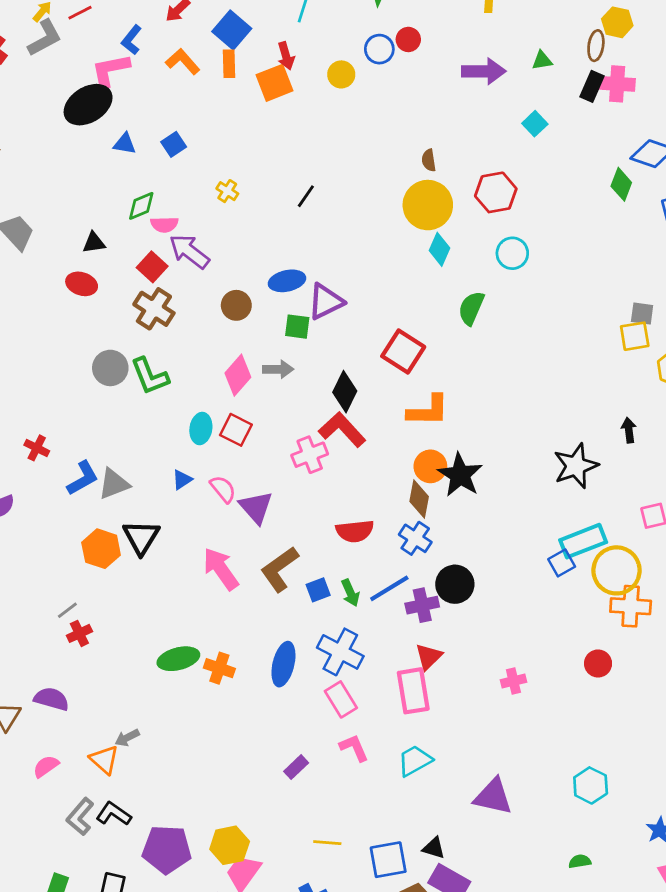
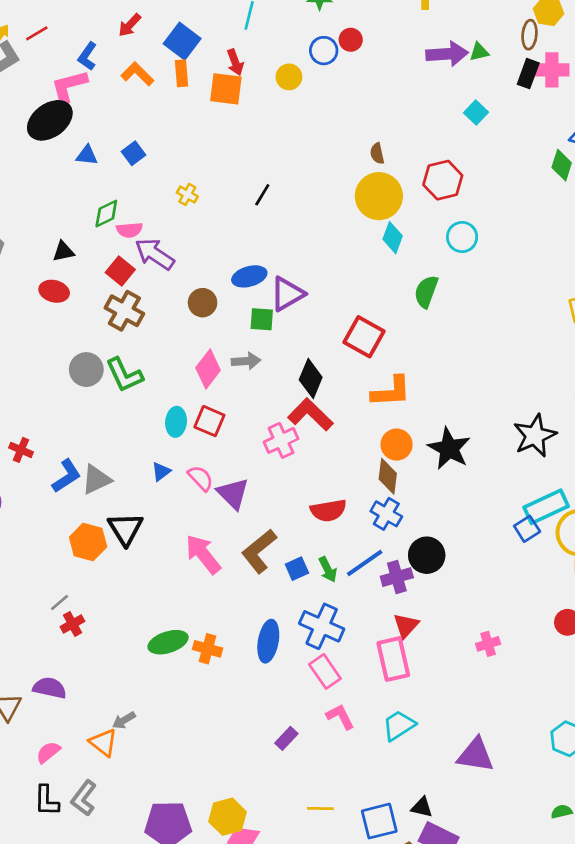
purple arrow: (484, 71) -> (447, 54), moved
orange square: (274, 83) -> (226, 89), turned 32
black star: (460, 475) -> (449, 448), moved
black L-shape: (114, 814) -> (47, 801), moved, turned -120

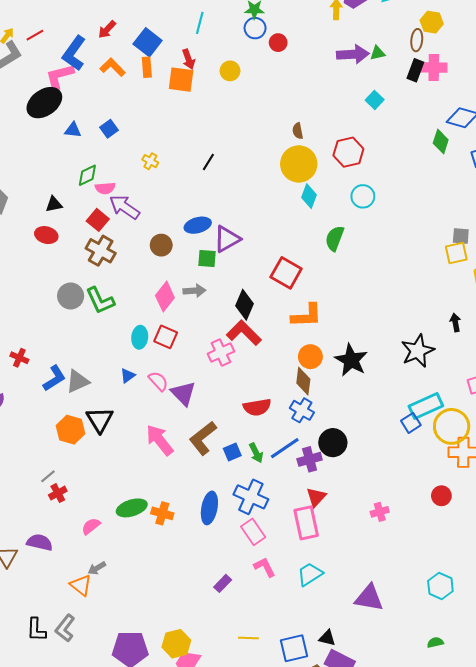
blue circle: (324, 51) -> (255, 28), moved
blue L-shape: (87, 56) -> (74, 53), size x1.6
pink semicircle: (48, 752) -> (91, 526), moved

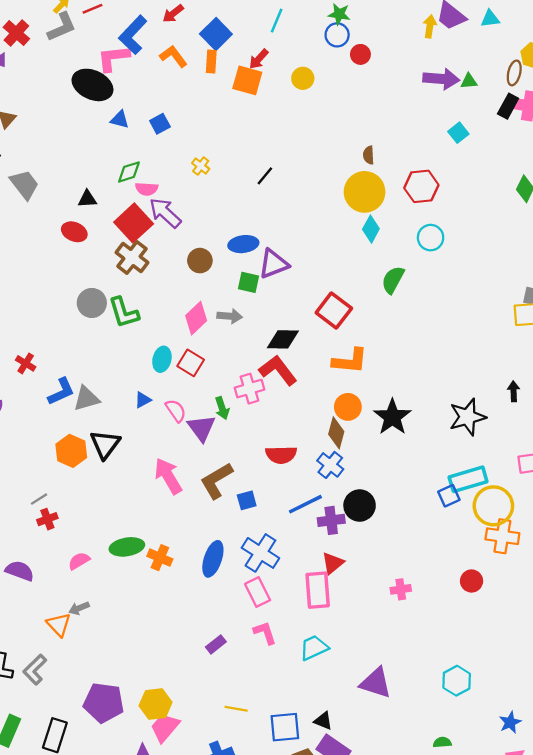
red arrow: (189, 59) -> (259, 59), turned 54
black ellipse: (44, 103) -> (92, 85), turned 52
red square: (98, 220) -> (134, 223), size x1.5
black diamond: (244, 305) -> (283, 339), turned 60
green arrow: (256, 453) -> (222, 408), moved

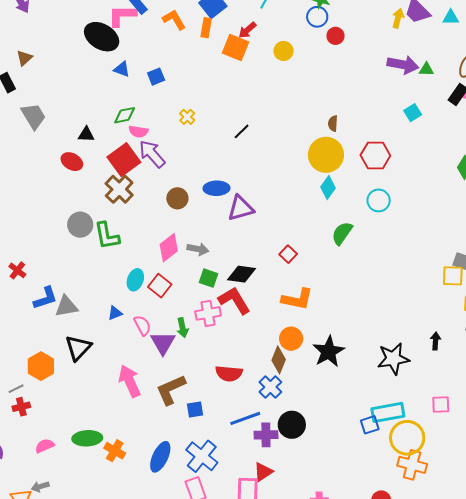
green square: (249, 282) -> (208, 278), moved
red square: (334, 311) -> (288, 254), size x0.6
orange hexagon: (71, 451) -> (41, 366), moved

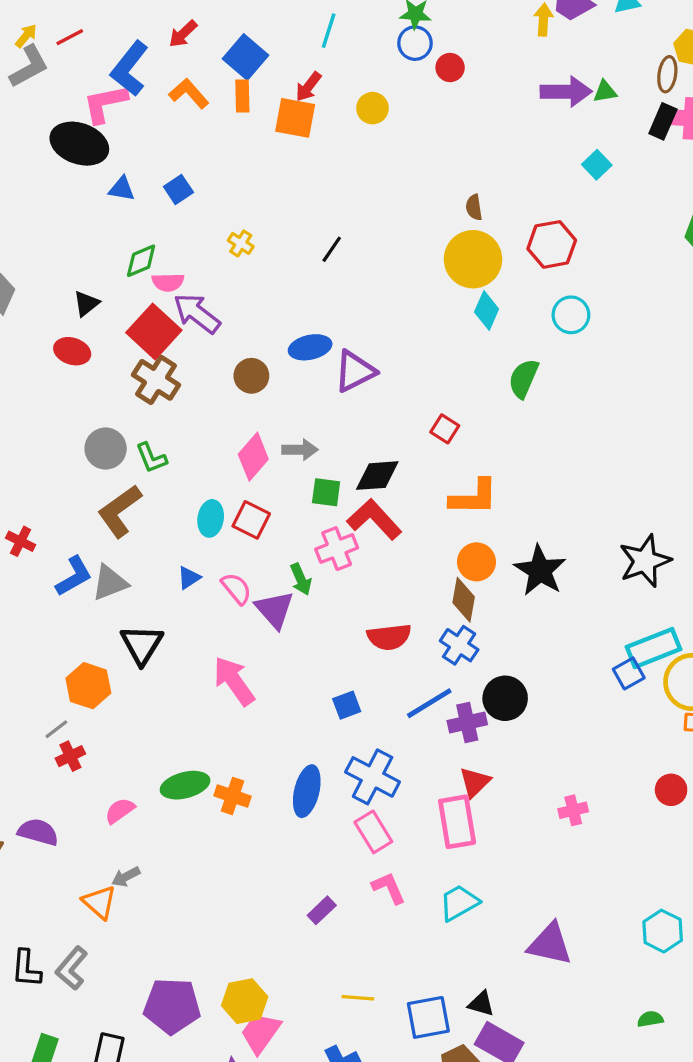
black triangle: (86, 134) -> (86, 304), turned -30
green L-shape: (107, 236) -> (151, 458), size x0.7
brown L-shape: (171, 390) -> (120, 511), moved

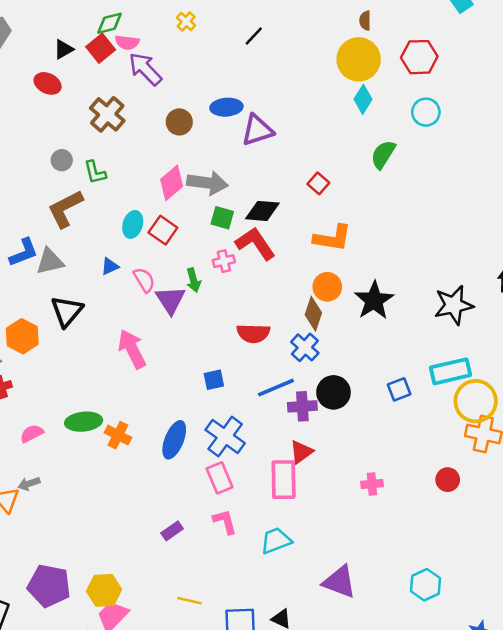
red square: (154, 331) -> (101, 48), moved, size x0.7
gray circle: (106, 449) -> (62, 160), size x0.7
gray arrow: (300, 450) -> (207, 183), size x1.5
pink cross: (337, 549) -> (224, 261), size x0.7
blue square: (629, 673) -> (399, 389), moved

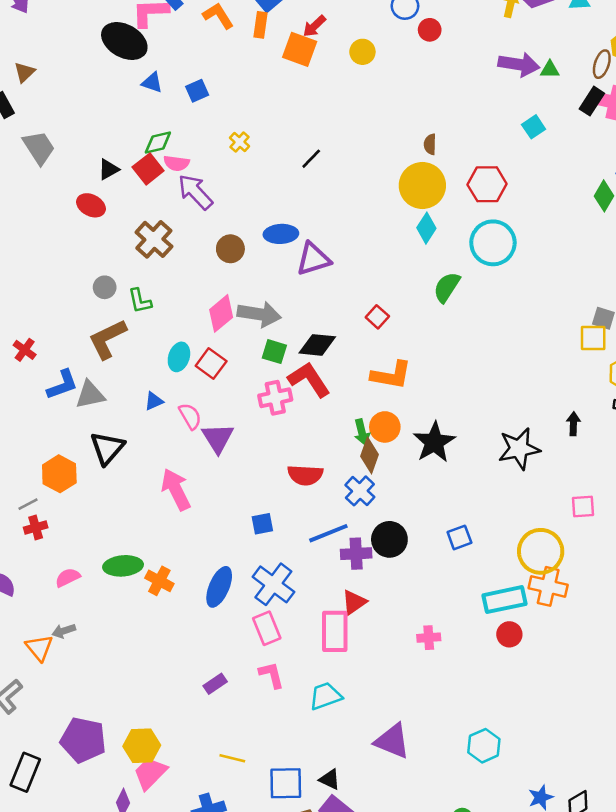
cyan circle: (426, 112) -> (493, 243), size x1.5
pink cross: (224, 261) -> (275, 398), size x1.4
green arrow: (193, 280) -> (362, 432), moved
cyan rectangle: (450, 371) -> (504, 600), moved

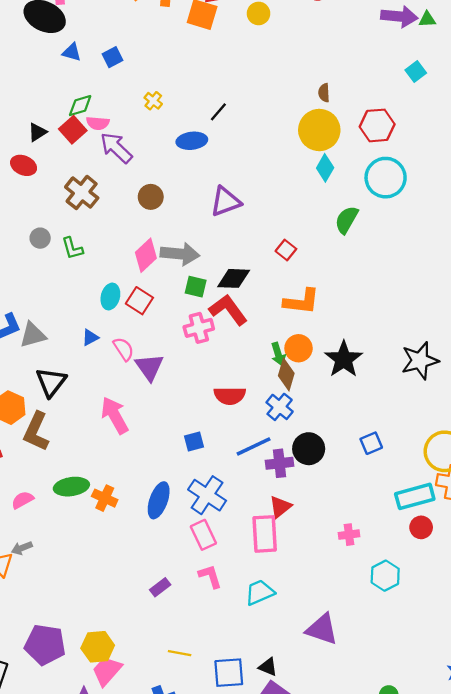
blue ellipse: (281, 234) -> (192, 141), moved
brown L-shape: (107, 339) -> (36, 432), moved, turned -36
cyan hexagon: (484, 746) -> (385, 576), moved

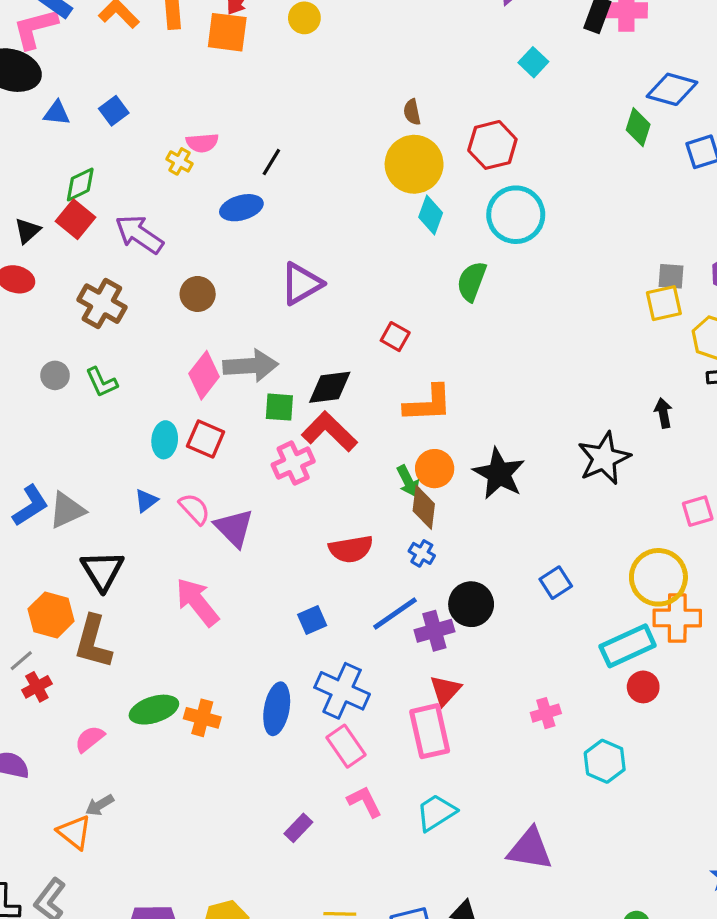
pink semicircle: (98, 123) -> (202, 143), moved
blue cross: (280, 407) -> (422, 553), size x0.7

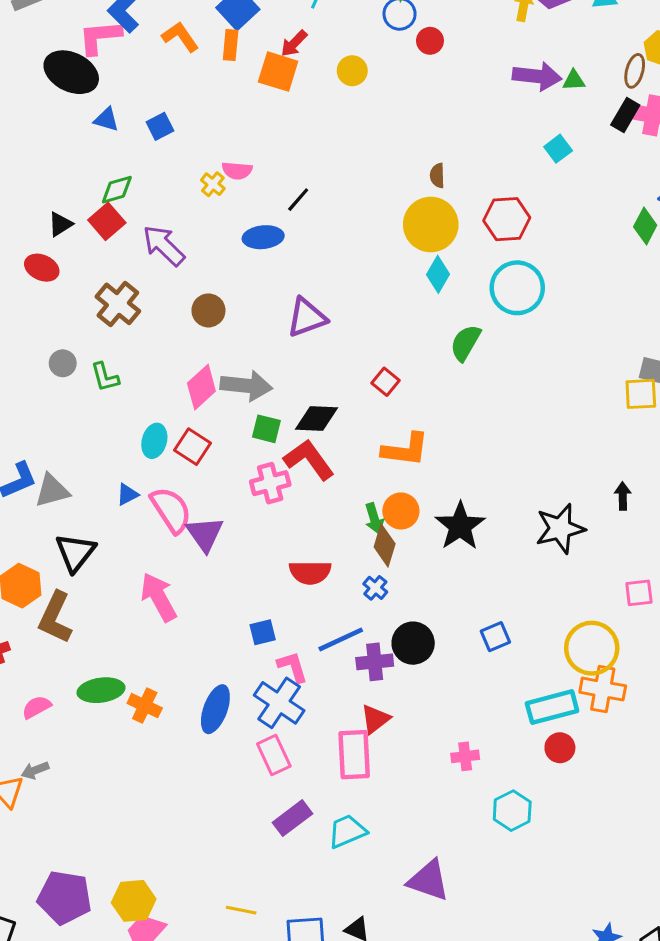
pink semicircle: (194, 509) -> (171, 510), size x1.5
pink L-shape: (365, 802) -> (293, 667), moved
purple rectangle: (298, 828) -> (292, 818), moved, size x1.4

